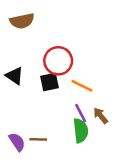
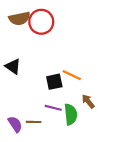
red circle: (58, 61) -> (41, 22), moved
black square: (49, 82) -> (54, 82), moved
purple line: (81, 113) -> (53, 108), moved, turned -49

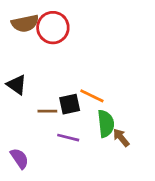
brown arrow: (88, 101) -> (121, 138), moved
green semicircle: (71, 114) -> (106, 124), moved
brown line: (34, 122) -> (47, 111), moved

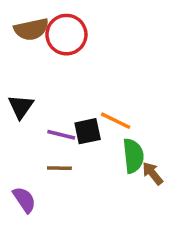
black triangle: (17, 85) -> (21, 107), turned 30
brown line: (47, 111) -> (59, 168), moved
purple line: (68, 138) -> (61, 135), moved

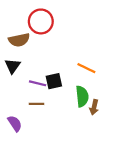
brown semicircle: (31, 29) -> (19, 40), moved
orange line: (116, 121) -> (86, 68), moved
brown arrow: (153, 173) -> (94, 107), turned -128

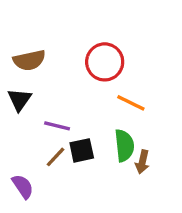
red circle: (41, 21) -> (105, 62), moved
black square: (54, 81) -> (82, 150), moved
brown line: (36, 104) -> (55, 157), turned -48

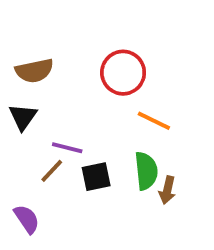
brown line: (55, 157) -> (52, 171), moved

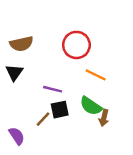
purple line: (67, 148) -> (53, 89), moved
brown line: (52, 171) -> (43, 119), moved
green semicircle: (146, 171) -> (91, 106), turned 130

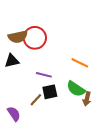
red circle: (76, 45) -> (35, 38), moved
black triangle: (14, 72) -> (12, 61), turned 42

